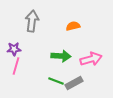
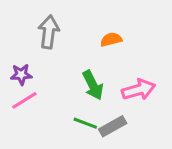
green arrow: (61, 56) -> (93, 85), turned 60
pink line: (16, 66) -> (24, 100), turned 42

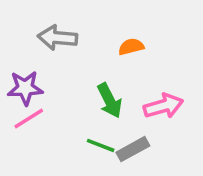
gray arrow: (49, 32) -> (57, 38), turned -92
purple star: (21, 74) -> (25, 88), size x1.4

